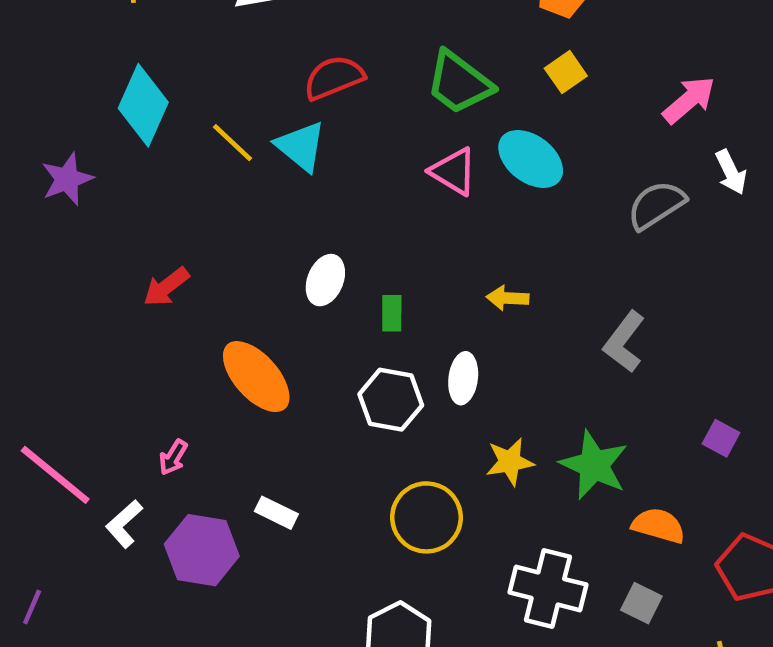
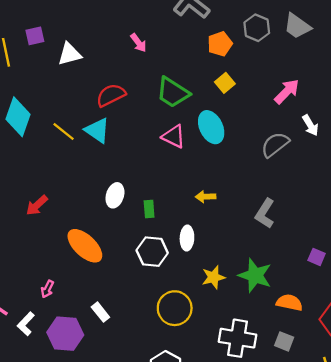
cyan ellipse: (531, 159) -> (211, 127), turned 32
white rectangle: (276, 513) -> (100, 312), turned 30

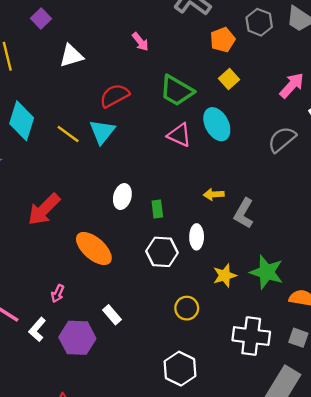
purple square: (35, 36) -> (41, 19), moved, turned -30
cyan triangle: (97, 130) -> (102, 132), turned 36
red arrow: (37, 205) -> (44, 209), size x1.5
gray L-shape: (265, 213) -> (244, 213), moved
yellow circle: (175, 308) -> (187, 308), size x0.7

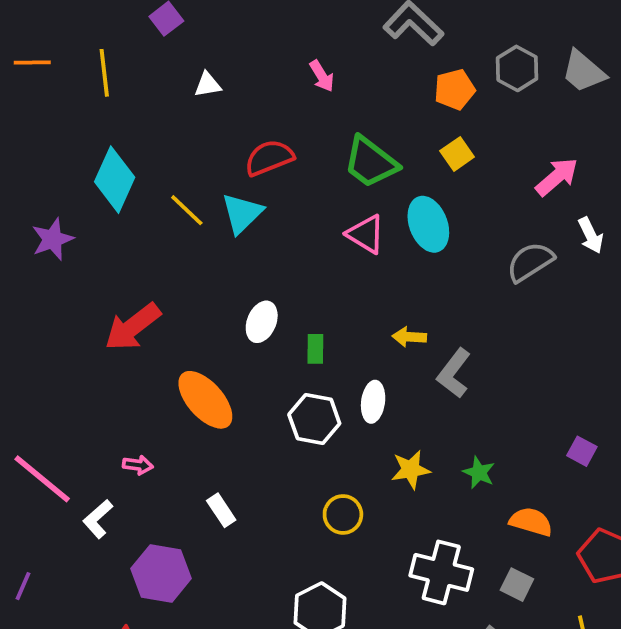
white triangle: (71, 56) -> (208, 85), size x0.7
green star: (267, 272) -> (479, 473), size x0.6
pink arrow: (58, 293) -> (138, 465), turned -114
purple hexagon: (77, 338) -> (161, 574), moved

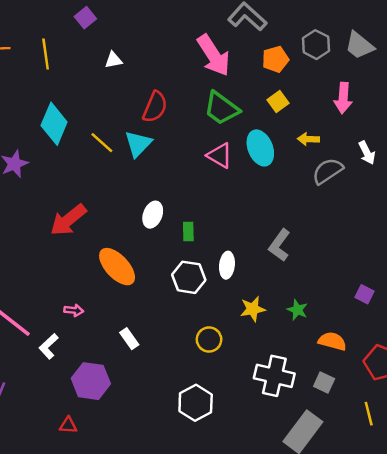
pink arrow: (322, 76) -> (214, 55), moved, size x2.0
red semicircle: (269, 158) -> (155, 107), turned 136
pink arrow: (557, 177) -> (343, 98), moved, turned 136
yellow arrow: (409, 337) -> (308, 139), moved

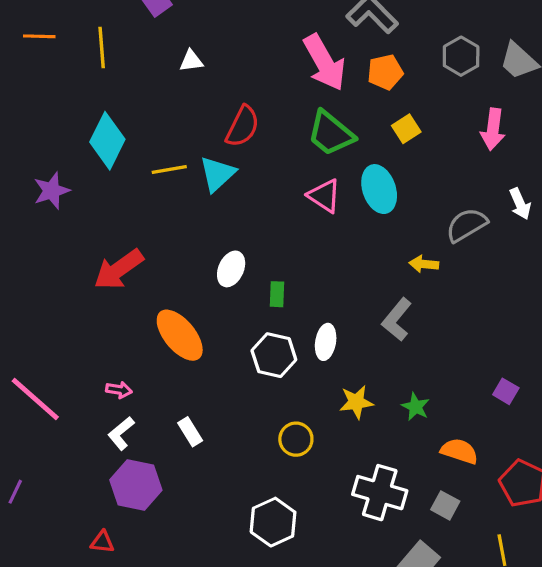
orange pentagon: (275, 59) -> (385, 72), moved
yellow arrow: (308, 139) -> (424, 264), moved
yellow line: (102, 143) -> (169, 170), turned -55
white L-shape: (49, 346) -> (121, 433), moved

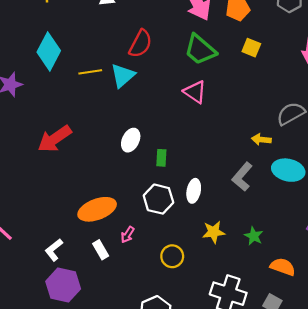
yellow square: (406, 129) -> (251, 48), turned -36
cyan ellipse: (379, 189) -> (288, 170), moved, turned -60
orange ellipse: (180, 335) -> (97, 209), moved, turned -72
pink arrow: (119, 390) -> (127, 235), moved, turned 112

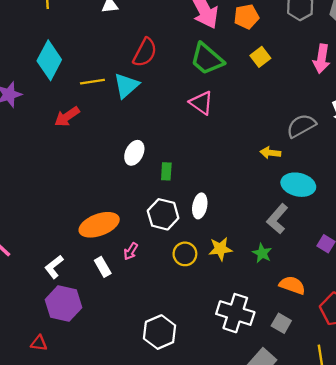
yellow square: (251, 48) -> (260, 57), turned 30
red arrow: (55, 139) -> (67, 117), moved, size x0.7
gray L-shape: (242, 177) -> (277, 219), moved
yellow circle: (172, 256) -> (185, 254), moved

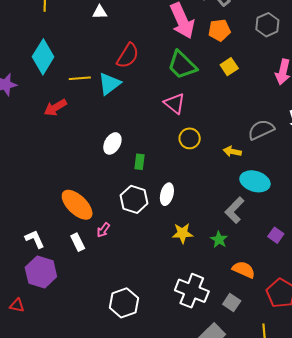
orange ellipse: (99, 225) -> (77, 205), turned 60
yellow circle: (185, 254) -> (190, 138), moved
white L-shape: (54, 267) -> (35, 239), turned 100

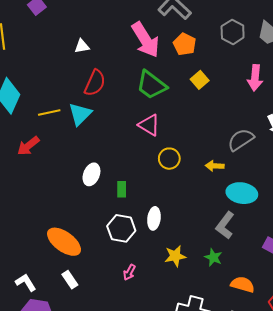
white triangle: (100, 12) -> (82, 46), moved
orange pentagon: (219, 30) -> (185, 44), turned -30
pink arrow: (103, 230) -> (129, 272), moved

